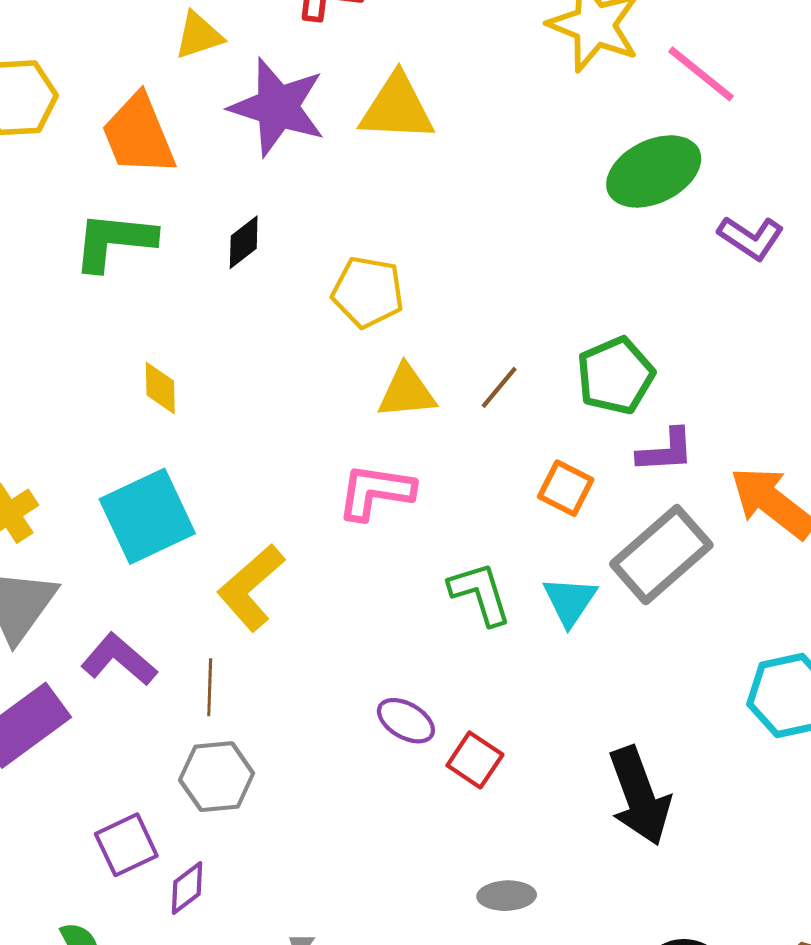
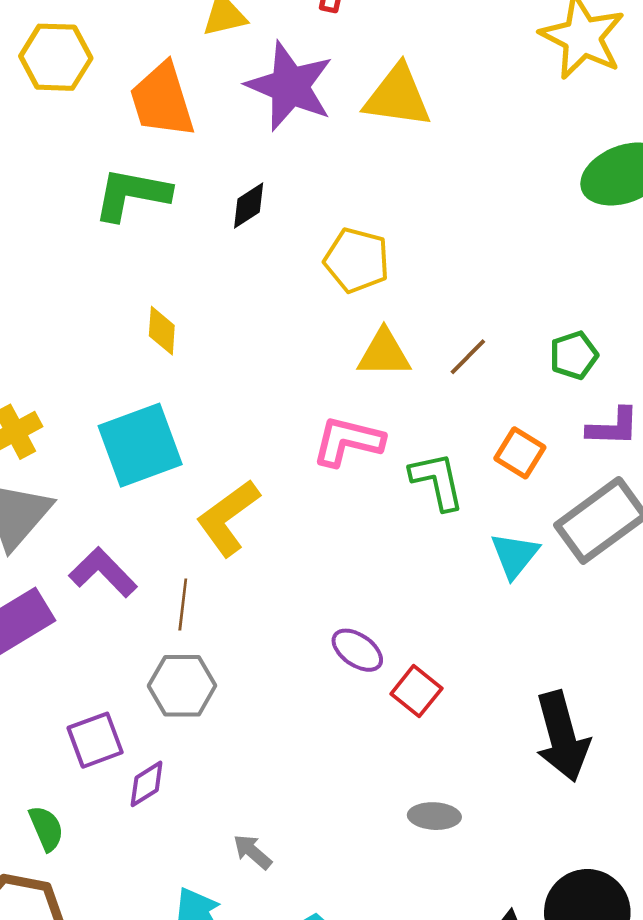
green pentagon: (615, 376) -> (574, 355), size x0.7
green L-shape: (480, 593) -> (437, 481), moved

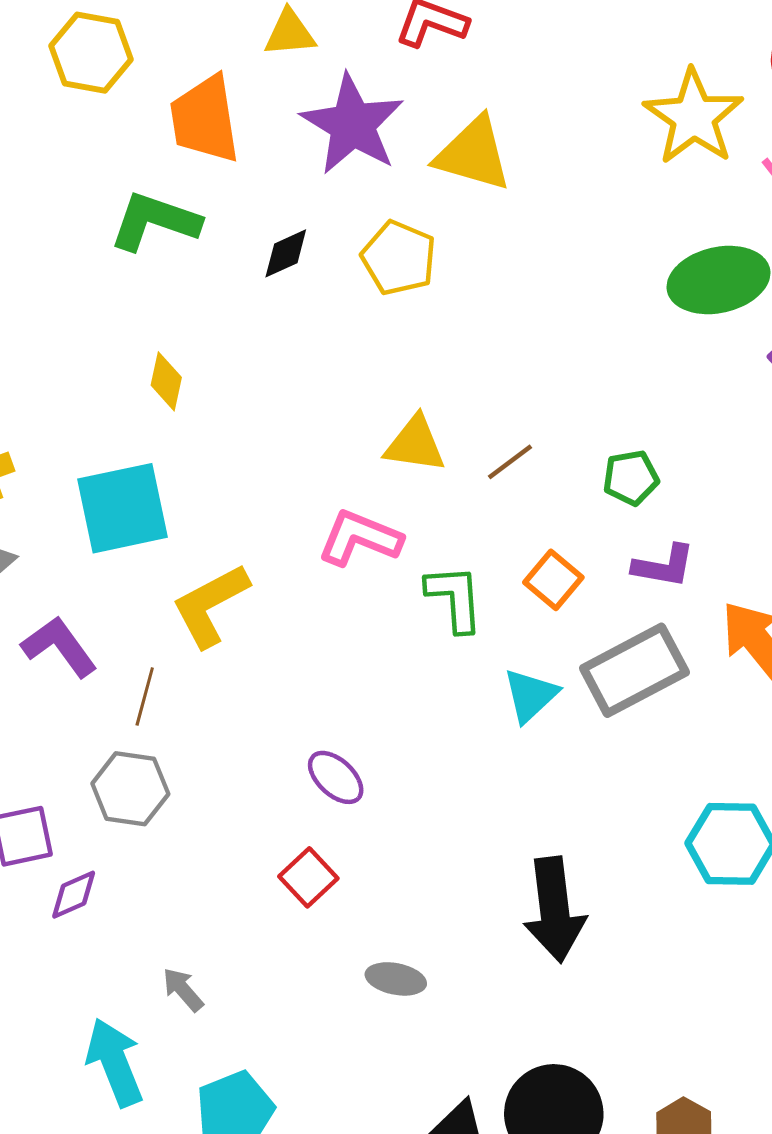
yellow pentagon: (357, 260) -> (399, 258), moved
red square: (416, 691) -> (308, 877), moved

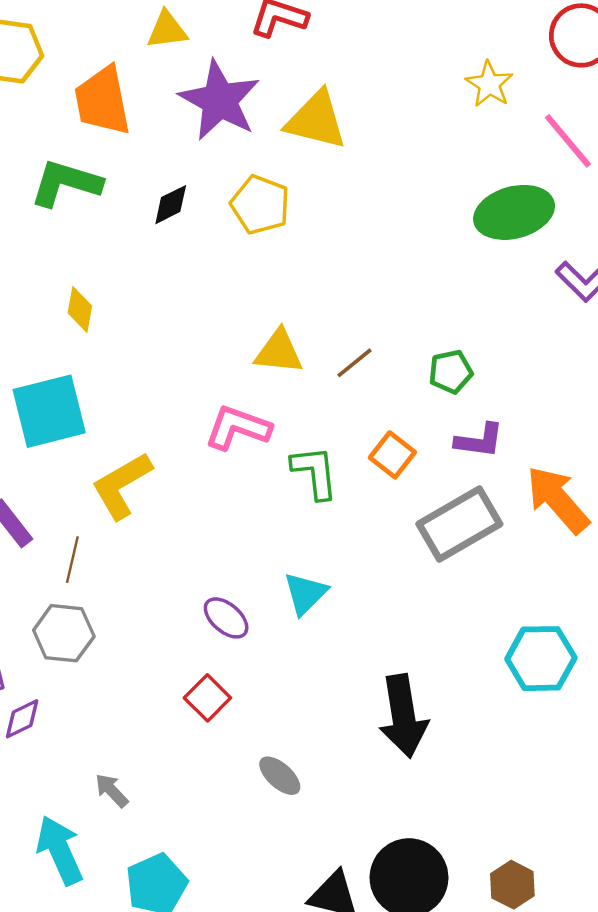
yellow star: (694, 117) -> (489, 84), size x0.6
cyan triangle: (530, 695) -> (305, 593), moved
gray ellipse: (396, 979) -> (280, 776), turned 33

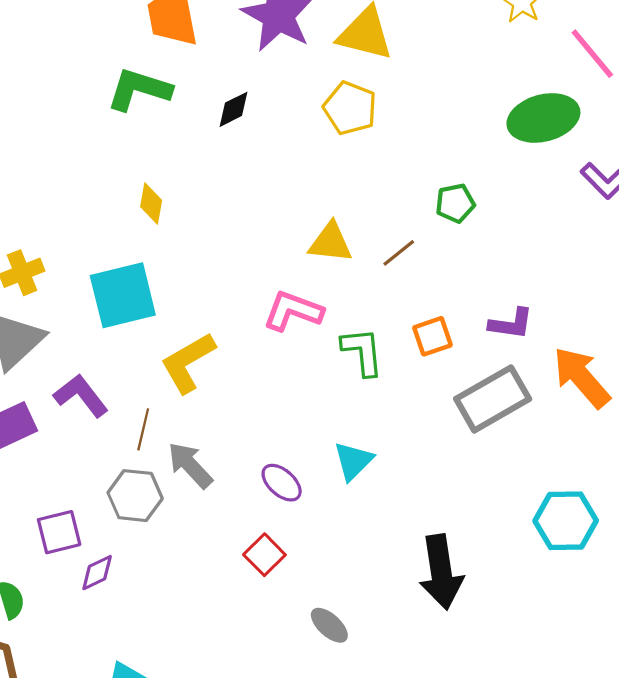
yellow pentagon: (260, 205) -> (350, 108), moved
green pentagon: (451, 372) -> (455, 203), moved
orange square: (392, 455) -> (433, 336), turned 33
gray arrow: (112, 790) -> (190, 465), moved, size x1.5

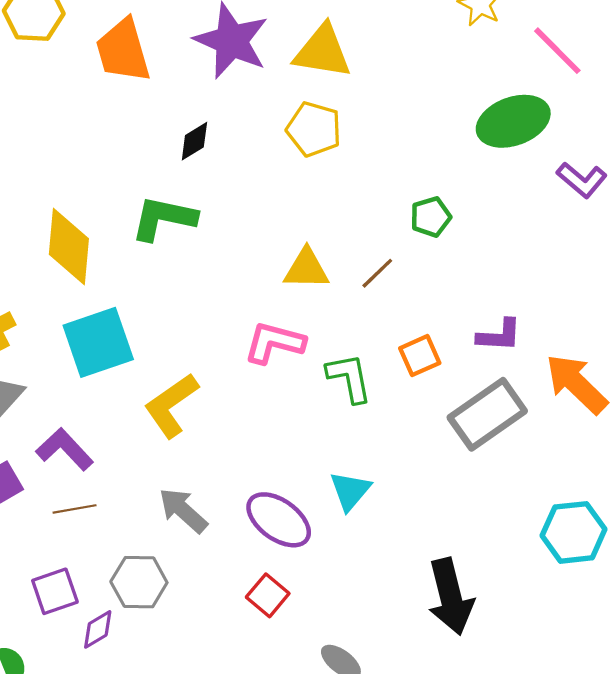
green L-shape: (139, 89) -> (164, 218), moved
yellow diamond: (151, 203) -> (69, 246), moved, size x1.8
brown line: (143, 429) -> (75, 509), moved, turned 72
purple ellipse: (282, 483) -> (279, 520), size x1.5
gray hexagon: (135, 496) -> (139, 582), moved

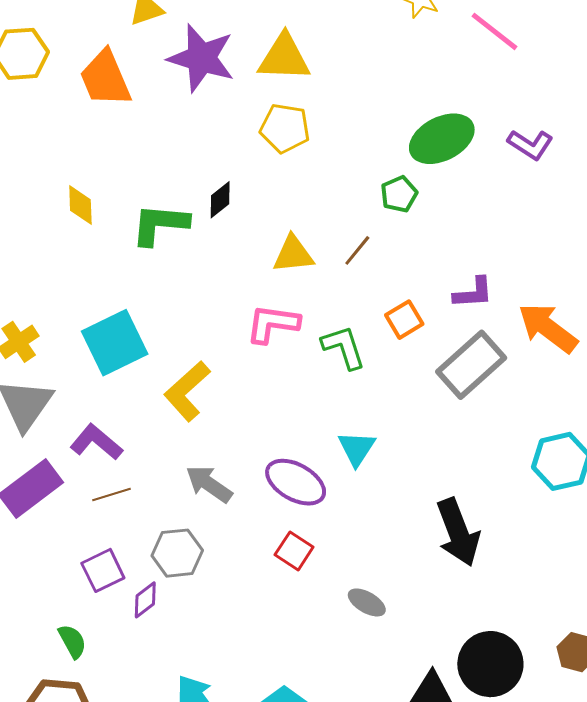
green ellipse: (513, 121) -> (442, 139), moved
black diamond: (194, 141) -> (220, 200), moved
yellow diamond: (69, 246) -> (80, 205), moved, size x0.6

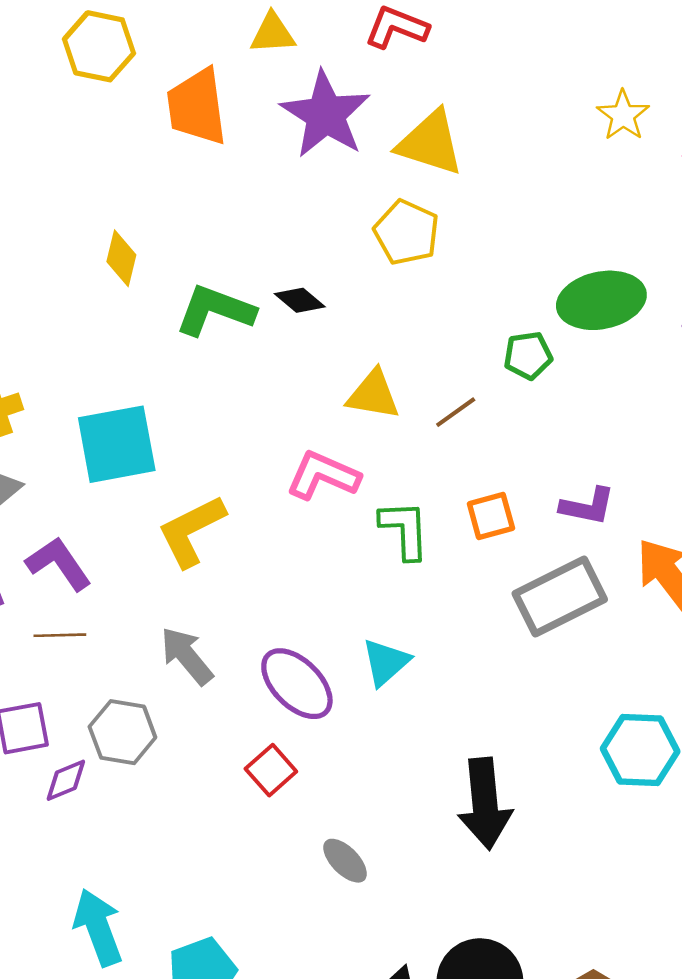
black diamond: (220, 200) -> (300, 300), turned 63

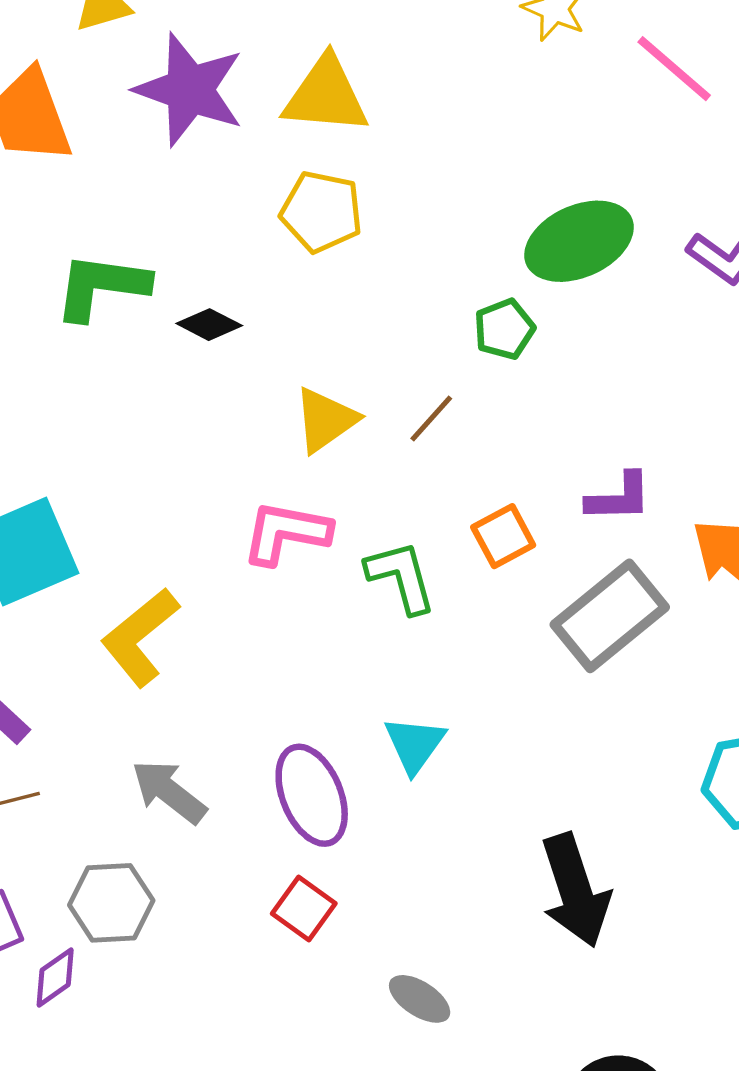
green L-shape: (215, 310) -> (101, 286), moved
yellow triangle: (373, 395) -> (325, 420), turned -32
purple ellipse: (297, 684) -> (312, 795), turned 36

